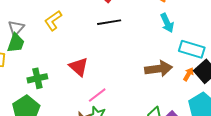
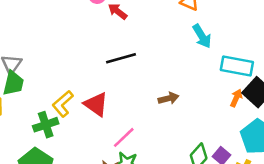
yellow L-shape: (53, 20) -> (63, 104), moved
black line: (109, 22) -> (121, 58), moved
brown arrow: (159, 69) -> (168, 98), moved, size x0.6

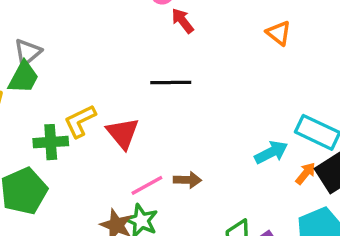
cyan arrow: (202, 36) -> (271, 152), moved, turned -100
brown arrow: (168, 98) -> (187, 180), moved

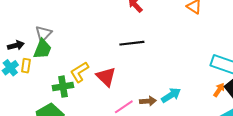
cyan arrow: (271, 152) -> (171, 95), moved

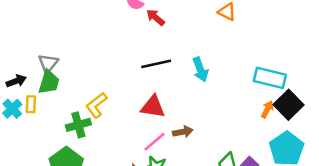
red triangle: (106, 77) -> (153, 107), moved, turned -30
cyan arrow: (171, 95) -> (200, 69), moved, turned 108

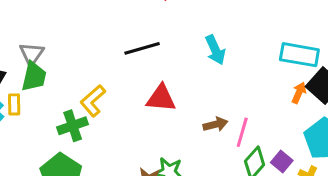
black line: (156, 64) -> (142, 48), moved
brown arrow: (183, 132) -> (216, 124), moved
pink line: (154, 142) -> (242, 132), moved, turned -30

